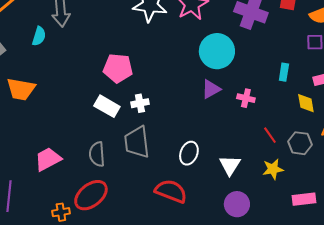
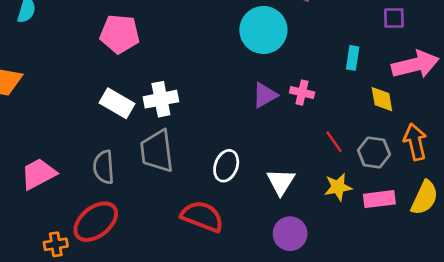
pink pentagon: (118, 68) -> (120, 34), moved
purple triangle: (211, 89) -> (265, 95), moved
white cross: (140, 103) -> (161, 99), size x1.4
pink rectangle: (304, 199) -> (379, 199), moved

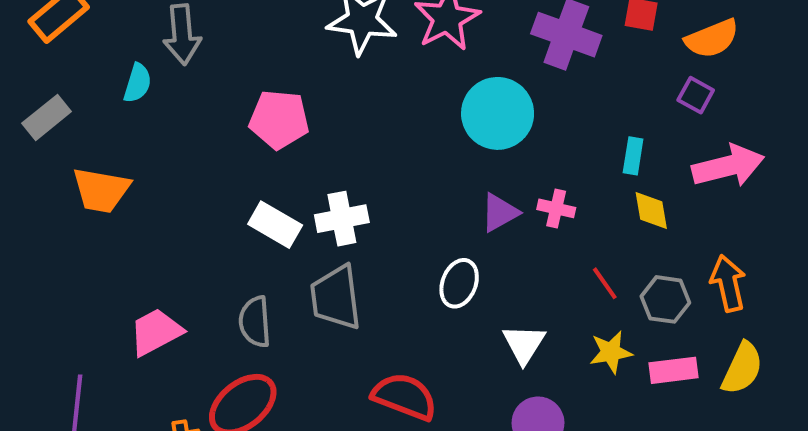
purple square: (394, 18) -> (696, 95), turned 30
yellow diamond: (382, 99) -> (651, 210), moved
white ellipse: (226, 166) -> (459, 283), moved

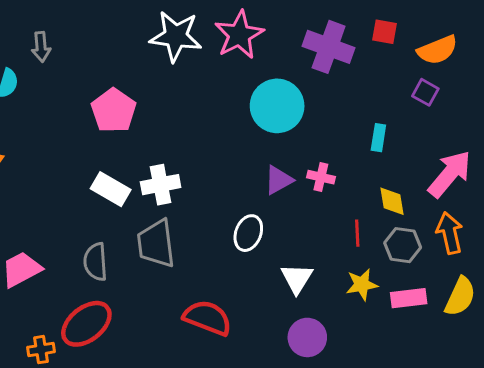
gray arrow: (182, 35) -> (41, 47), size x0.7
pink pentagon: (279, 119) -> (114, 110), turned 30
pink arrow: (728, 166) -> (450, 174), moved, turned -36
yellow diamond: (651, 210) -> (392, 201), moved
red line: (605, 283) -> (357, 233), turned 32

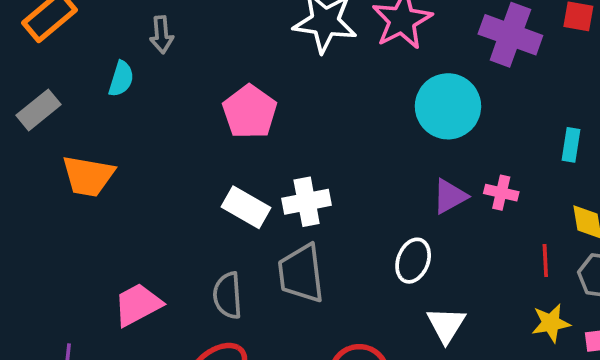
white triangle: (297, 278) -> (446, 325), moved

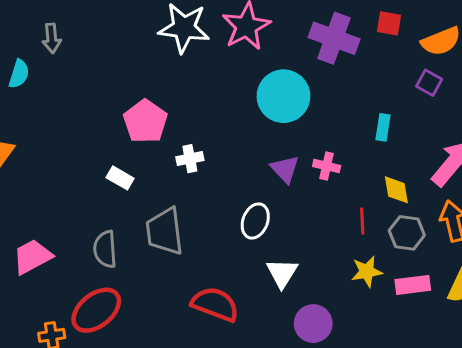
pink pentagon: (250, 112) -> (145, 121), moved
purple triangle: (450, 196) -> (285, 169), turned -44
white cross: (307, 202) -> (190, 159), moved, size x0.7
white rectangle: (246, 207) -> (120, 178), size x0.7

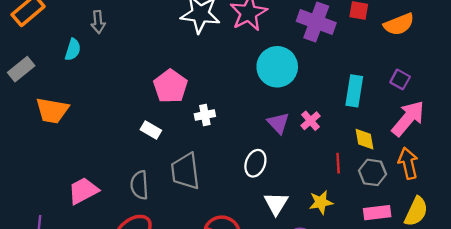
purple square: (429, 83) -> (400, 79), moved
cyan rectangle: (383, 127) -> (354, 91), size x1.5
pink cross: (327, 166) -> (311, 121), turned 36
yellow star: (367, 272) -> (321, 202), moved

